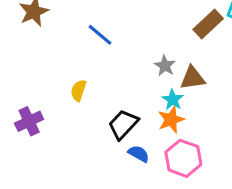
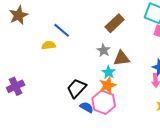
brown rectangle: (208, 24) -> (115, 23), moved
yellow semicircle: (78, 90) -> (49, 45), moved, turned 64
pink hexagon: (183, 158) -> (104, 102), moved

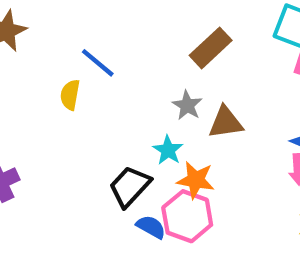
yellow semicircle: (49, 45) -> (70, 95), turned -72
cyan star: (109, 72) -> (168, 150), moved
orange star: (108, 85) -> (196, 180), turned 30

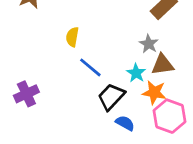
blue line: (98, 63) -> (90, 67), moved
brown triangle: (226, 122) -> (163, 65), moved
pink hexagon: (187, 216) -> (170, 116), moved

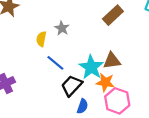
gray star: (149, 44) -> (62, 28), moved
cyan star: (136, 73) -> (91, 67), size x1.6
blue semicircle: (125, 123) -> (83, 106), turned 80

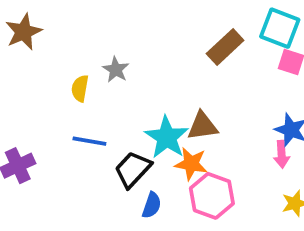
brown rectangle: (113, 15) -> (225, 47), moved
blue line: (55, 63) -> (89, 141), moved, turned -30

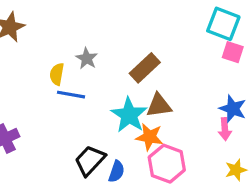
brown rectangle: (225, 47) -> (145, 68), moved
blue line: (89, 141) -> (71, 95), moved
black trapezoid: (133, 169) -> (90, 160), moved

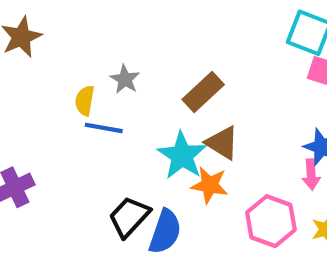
brown triangle: (159, 106) -> (222, 143), turned 40
pink hexagon: (167, 164) -> (271, 221), moved
blue semicircle: (117, 171) -> (165, 232), size x1.5

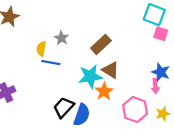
cyan star: (182, 155) -> (90, 76), turned 30
orange star: (210, 185) -> (104, 91), turned 30

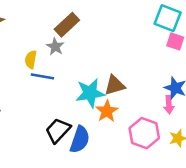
brown rectangle: (101, 44) -> (67, 25), moved
brown triangle: (111, 70) -> (115, 85), turned -48

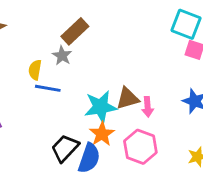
pink arrow: (169, 105) -> (148, 107), moved
orange star: (107, 111) -> (102, 134), moved
pink hexagon: (144, 133) -> (140, 147), moved

